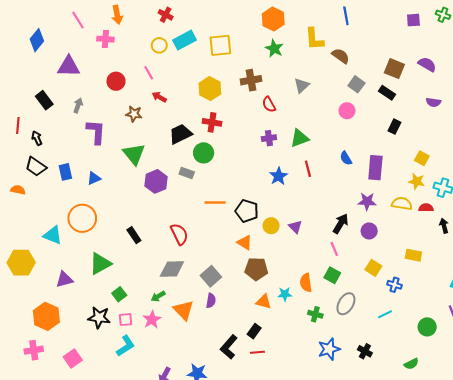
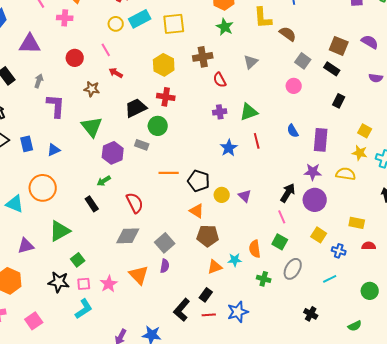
red semicircle: (426, 208) -> (369, 246), moved
purple circle: (369, 231) -> (315, 200), size x1.5
green arrow: (158, 296) -> (104, 181), moved
orange triangle: (264, 302) -> (215, 267), turned -35
blue star: (329, 349) -> (238, 312), moved

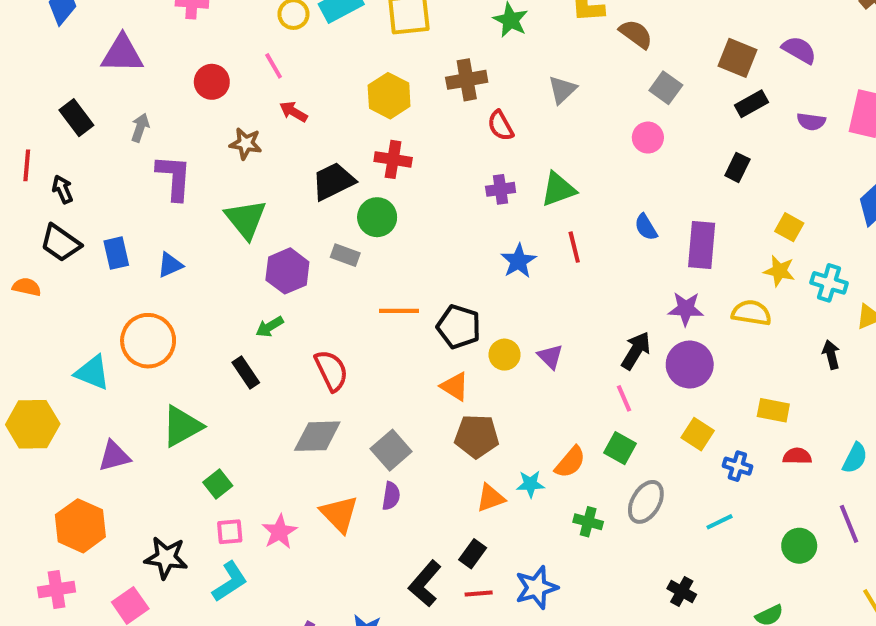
black rectangle: (332, 69) -> (751, 104), moved, turned -63
orange semicircle: (255, 249) -> (570, 462), turned -132
black star: (59, 282) -> (166, 558), moved

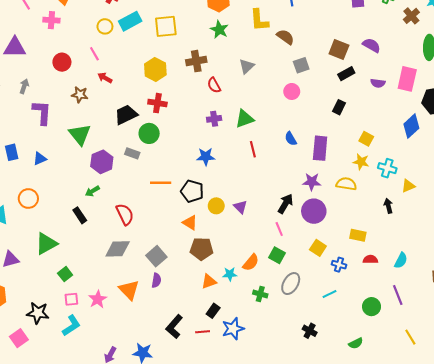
gray square: (666, 88) -> (301, 65), turned 35
blue star: (518, 261) -> (206, 157), moved, turned 30
orange circle: (148, 341) -> (28, 199), size x0.7
black rectangle: (473, 554) -> (213, 311), moved

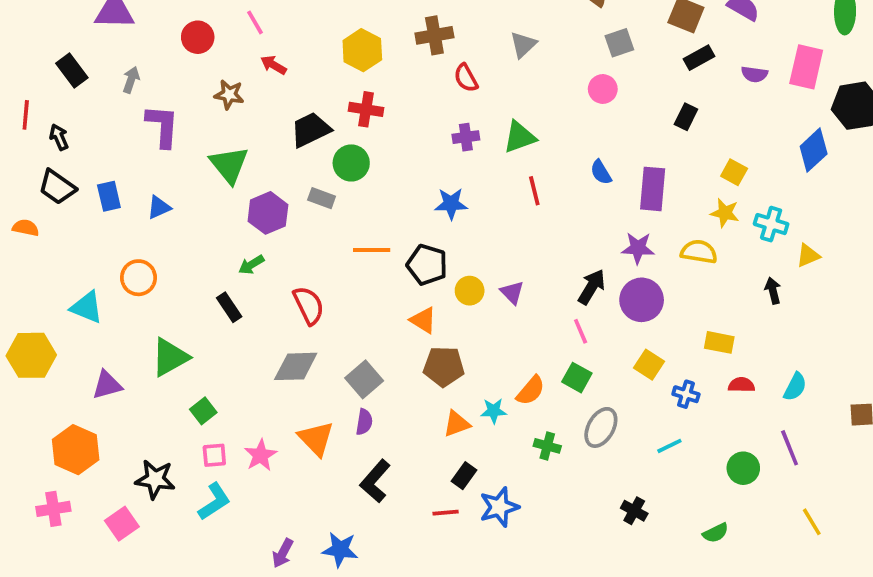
black L-shape: (174, 327) -> (375, 481), moved

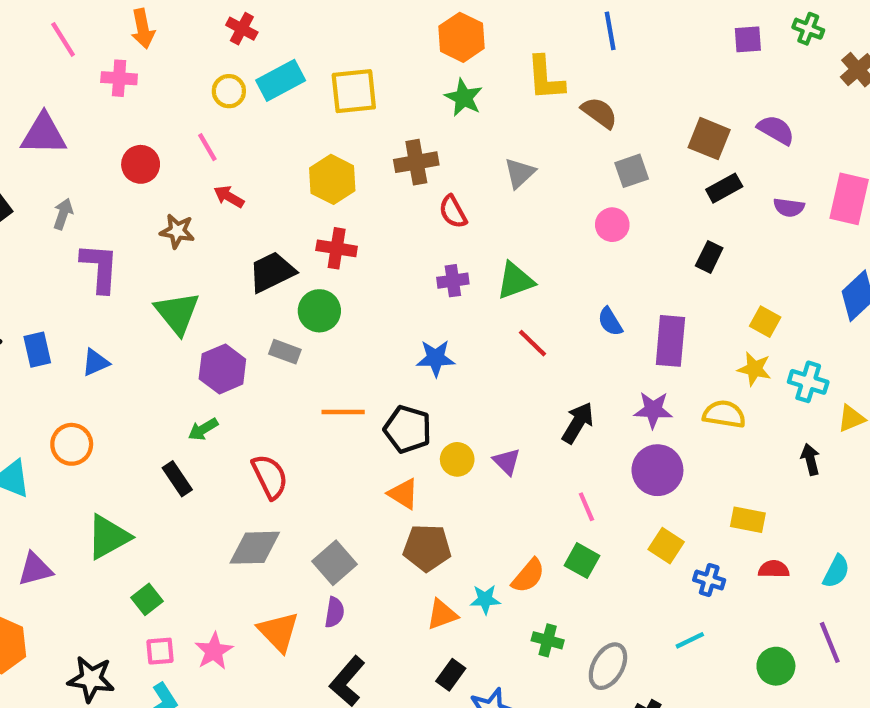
red line: (534, 191) -> (533, 343), turned -32
black arrow: (592, 287) -> (578, 423), moved
gray ellipse: (601, 427) -> (608, 666), moved

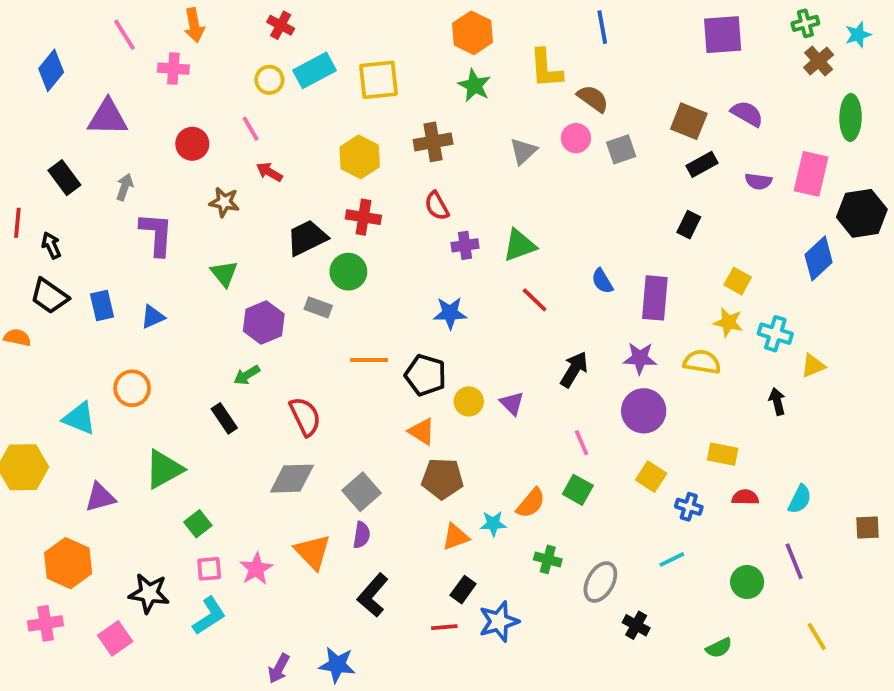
green cross: (808, 29) -> (805, 23), moved, turned -36
purple square: (748, 39) -> (723, 35), size x1.6
red semicircle: (453, 212) -> (437, 206), moved
pink circle: (612, 225) -> (576, 138), moved
green triangle: (177, 313) -> (224, 274), size x0.7

